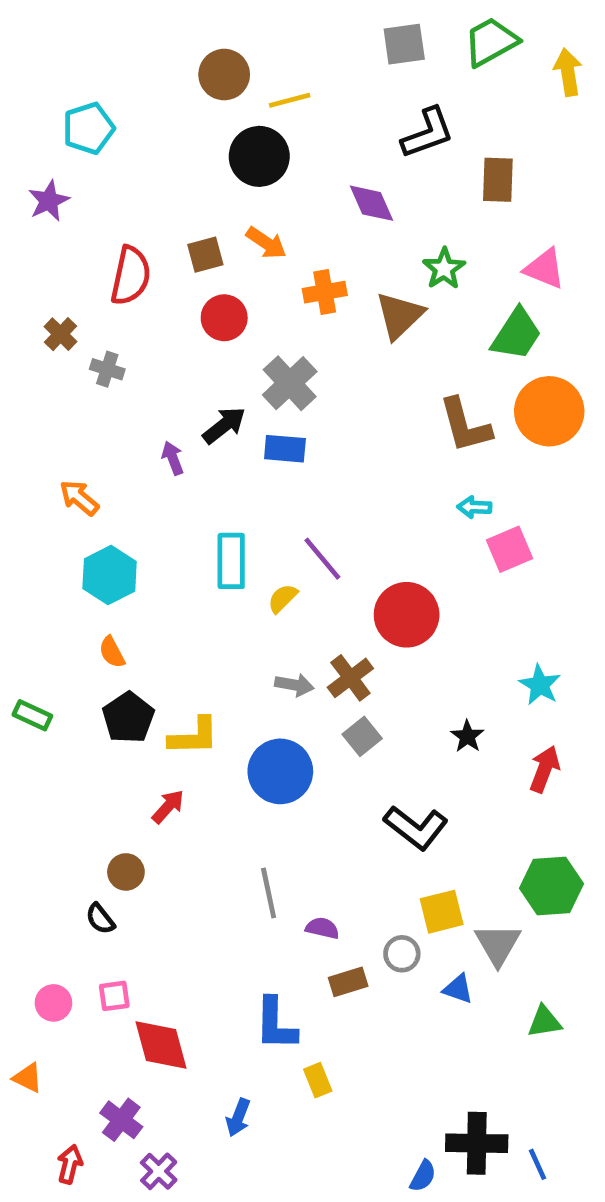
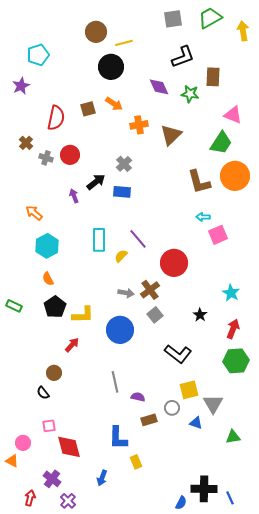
green star: (444, 269) -> (190, 94), moved, turned -30
red circle: (224, 318) -> (70, 155), moved
gray cross: (290, 383) -> (124, 164), size x0.7
green hexagon: (552, 886) -> (236, 361), moved
pink circle: (53, 1003) -> (23, 443), moved

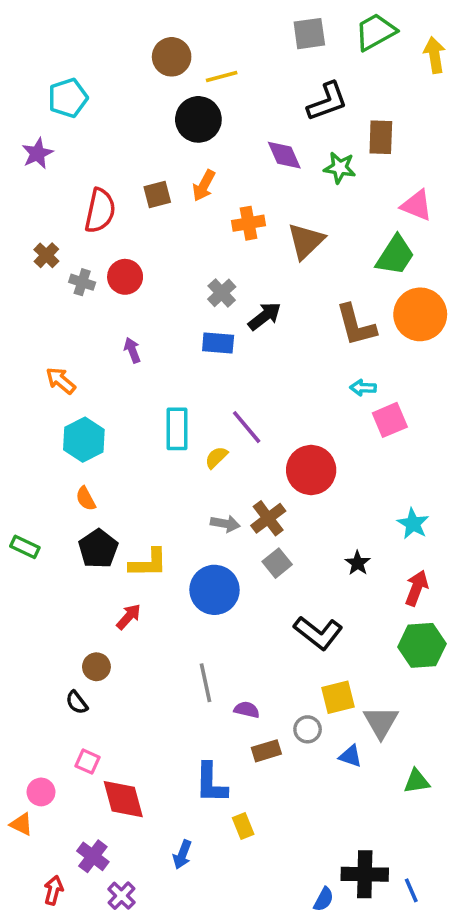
orange arrow: (114, 104) -> (204, 186), turned 84
black arrow: (96, 182) -> (265, 316), moved
pink square: (49, 426) -> (88, 762), turned 32

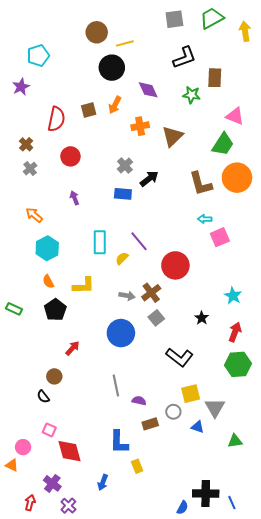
purple diamond: (284, 155) -> (148, 90), moved
gray cross: (82, 282) -> (30, 169), moved, turned 32
yellow L-shape: (148, 563) -> (84, 286), moved

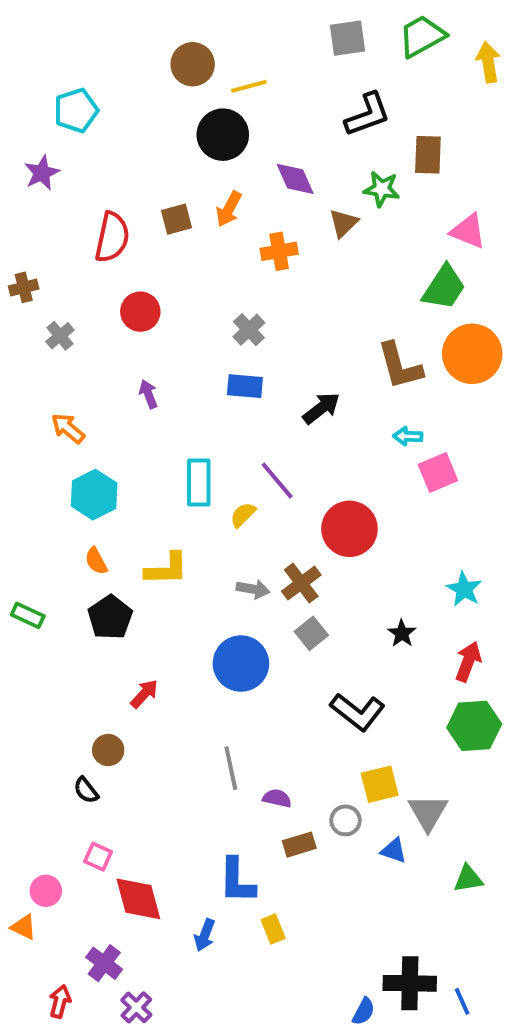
brown triangle: (172, 136) -> (343, 223), moved, size x0.7
brown cross: (26, 144) -> (24, 287), moved, turned 32
black arrow: (149, 179) -> (321, 408), moved
blue arrow: (103, 482) -> (205, 935), moved

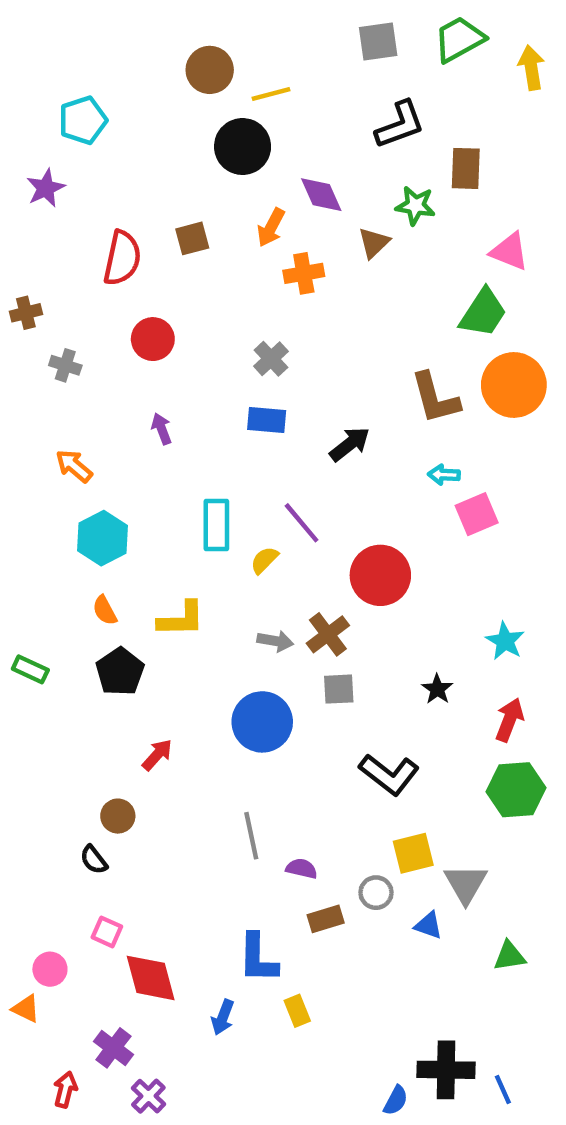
orange arrow: (229, 209) -> (271, 227), moved
gray cross: (60, 336) -> (65, 365), turned -32
gray square: (311, 633) -> (339, 689), turned 36

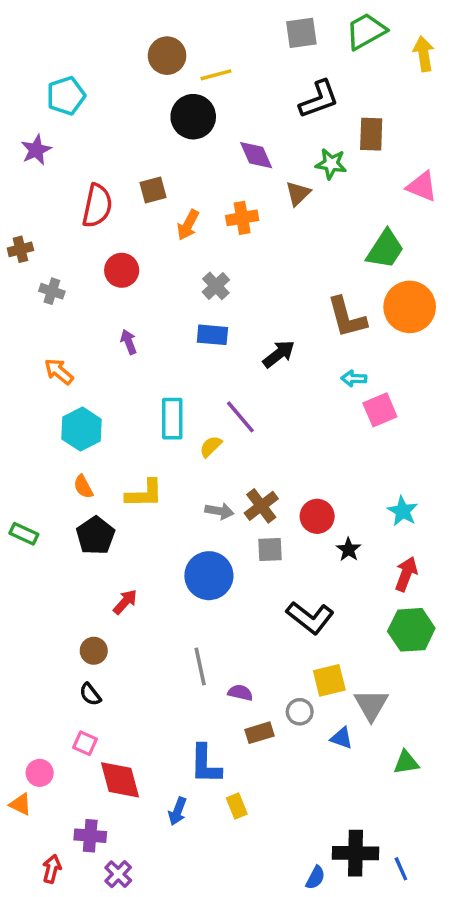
orange arrow: (271, 227) -> (188, 225), moved
pink triangle: (509, 252) -> (422, 186), moved
red circle: (380, 575) -> (317, 516), moved, size x0.7
black semicircle: (94, 860) -> (90, 694), moved
purple cross: (113, 1048) -> (90, 836), turned -32

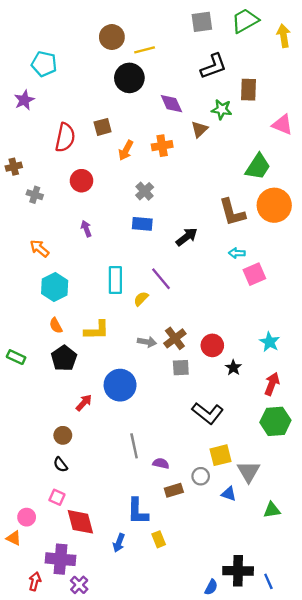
cyan pentagon: (66, 96) -> (44, 64), turned 30
blue circle: (209, 576) -> (120, 385), moved
purple cross: (90, 836) -> (60, 559), size x1.4

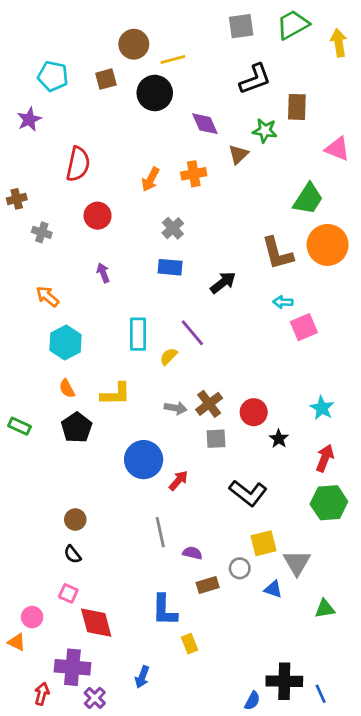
brown square: (103, 127) -> (106, 79), moved
red arrow: (84, 403) -> (178, 480), moved
blue arrow: (119, 543) -> (142, 677), moved

